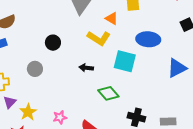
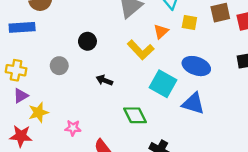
orange triangle: (112, 18) -> (161, 32), turned 32
black arrow: (86, 68) -> (104, 80), moved
blue triangle: (177, 68) -> (193, 103), moved, turned 30

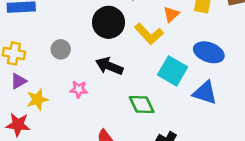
black circle: (87, 41) -> (109, 22), moved, size x1.6
black arrow: (104, 80) -> (109, 66), size x1.5
pink star: (73, 128) -> (79, 89), moved

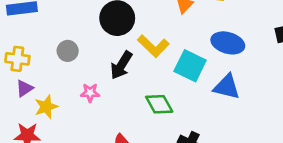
yellow L-shape: (149, 34) -> (153, 46), moved
black arrow: (109, 66) -> (121, 65), turned -76

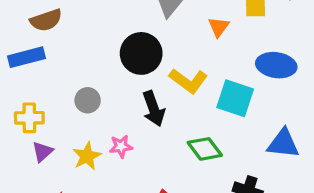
black arrow: (121, 65) -> (154, 109), turned -44
blue triangle: (227, 87) -> (283, 144), moved
yellow star: (46, 107) -> (87, 156), moved

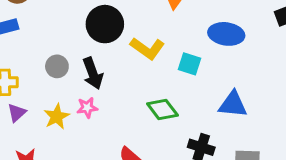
cyan square: (235, 98) -> (190, 64), size x0.7
black arrow: (154, 109) -> (93, 73), moved

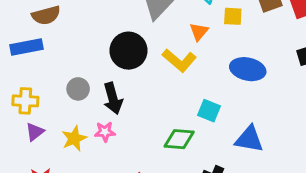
yellow L-shape: (147, 48) -> (179, 60), moved
cyan square: (190, 64) -> (209, 111), moved
green diamond: (162, 110) -> (179, 139), turned -52

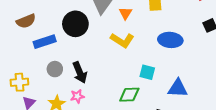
orange triangle: (199, 32) -> (125, 13), moved
blue rectangle: (26, 47) -> (45, 42), moved
black circle: (128, 51) -> (75, 24), moved

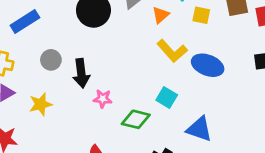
yellow L-shape: (122, 40) -> (172, 51), moved
blue rectangle: (45, 42) -> (25, 21), moved, turned -30
pink star: (77, 96) -> (103, 99), moved

